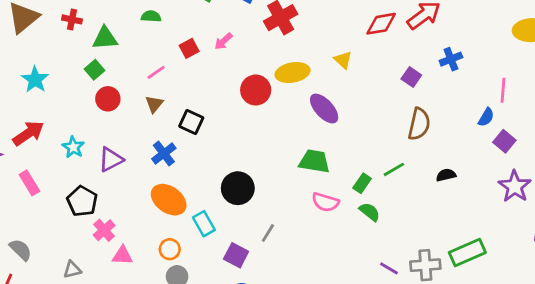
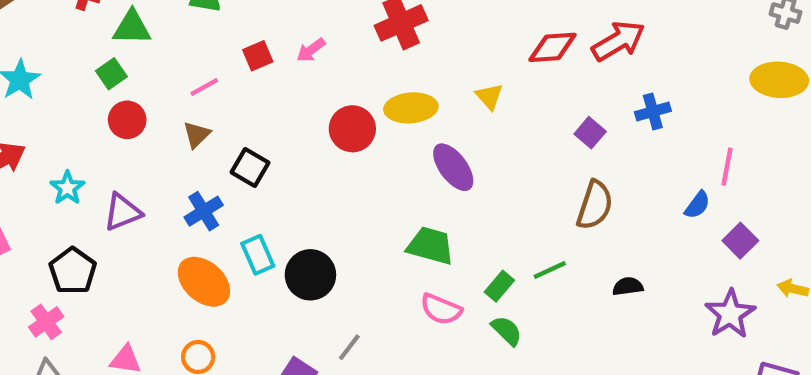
purple square: (504, 141) -> (740, 241), moved
cyan rectangle: (204, 224) -> (258, 255), moved
pink cross: (104, 230) -> (46, 322), moved

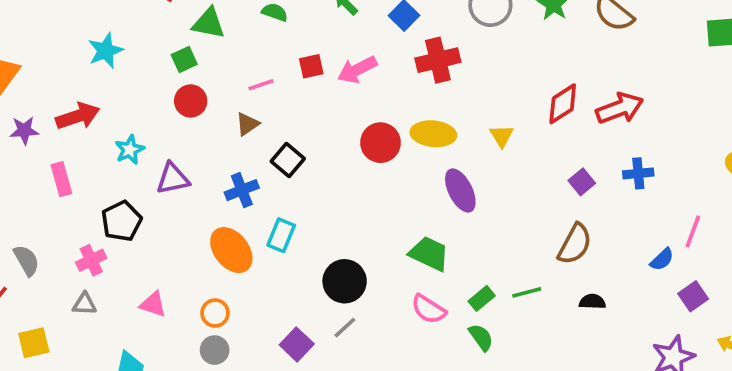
red diamond: (552, 47) -> (563, 104), turned -39
pink arrow: (311, 50) -> (357, 70), size x1.5
cyan rectangle: (258, 255) -> (281, 235), turned 36
black circle: (310, 275) -> (345, 281), moved
black semicircle: (628, 286) -> (592, 302), moved

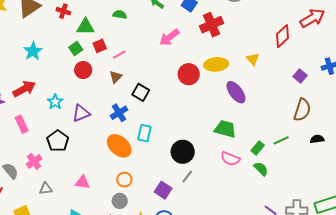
red square: (311, 66) -> (100, 46), moved
red arrow: (620, 108) -> (312, 18), moved
pink cross: (91, 260) -> (34, 161), moved
orange circle: (215, 313) -> (124, 180), moved

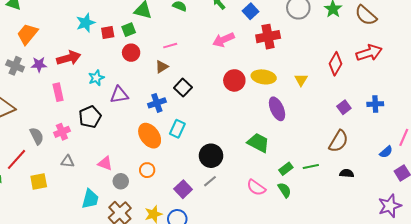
red diamond: (282, 36) -> (336, 64), turned -30
red square: (100, 46) -> (108, 32), moved
pink semicircle: (230, 159) -> (256, 188), moved
gray circle: (120, 201) -> (121, 181), moved

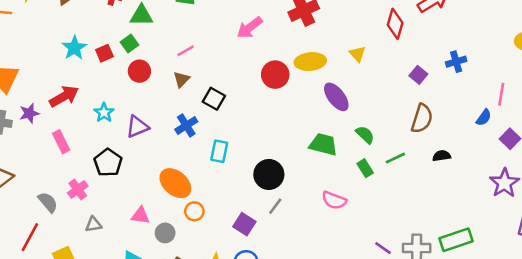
orange ellipse: (150, 136) -> (175, 183), moved
green rectangle: (286, 169) -> (365, 168), turned -72
green semicircle: (285, 190) -> (365, 135), moved

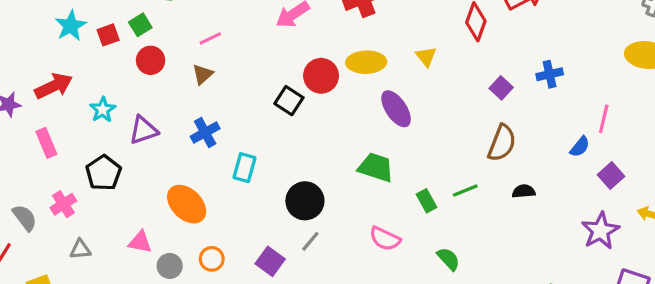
black square: (214, 99) -> (289, 101), moved
green semicircle: (365, 135) -> (448, 259), moved
orange circle: (194, 211) -> (212, 259), moved

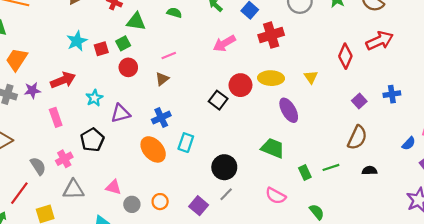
orange ellipse: (187, 204) -> (153, 149), moved
gray triangle: (80, 249) -> (73, 189), size x1.5

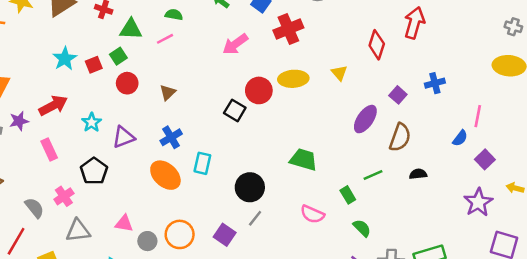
red arrow: (380, 41) -> (414, 23), turned -44
pink line: (169, 55) -> (165, 39), moved
purple ellipse: (289, 110) -> (365, 119), moved, turned 70
green rectangle: (305, 173) -> (348, 195), moved
orange circle: (160, 202) -> (180, 234), size x1.5

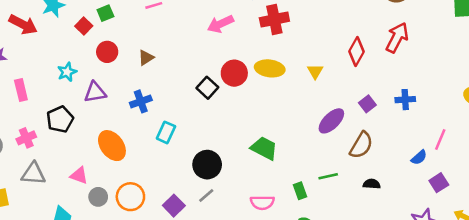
red square: (94, 65) -> (84, 26), moved, turned -35
red circle: (127, 83) -> (107, 52), moved
red arrow: (53, 106) -> (23, 25), moved, turned 44
orange ellipse: (165, 175) -> (112, 146), moved
pink semicircle: (312, 214) -> (262, 203), turned -35

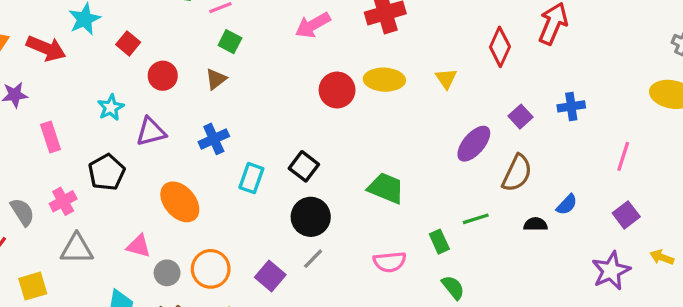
green square: (105, 13) -> (230, 42), moved, turned -35
black square: (207, 88) -> (304, 166), moved
blue semicircle: (419, 157) -> (567, 205), moved

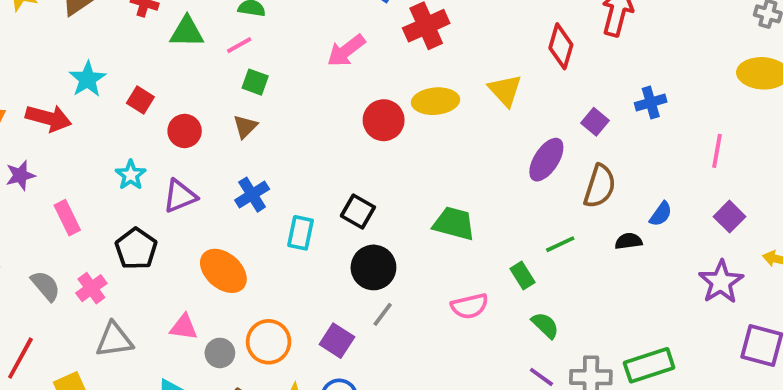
yellow triangle: (446, 79) -> (505, 90), size x1.4
gray semicircle: (22, 212) -> (46, 286), moved

